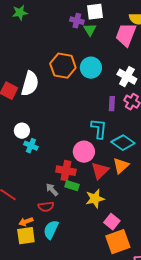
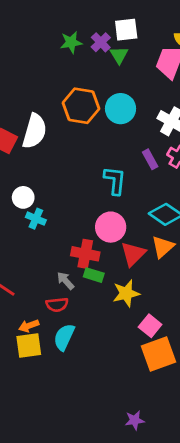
green star: (20, 13) -> (71, 42), moved
purple cross: (77, 21) -> (101, 42), turned 32
purple rectangle: (112, 104) -> (150, 159), turned -32
cyan L-shape: (99, 129) -> (115, 181), moved

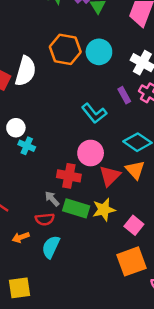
cyan L-shape: (115, 181) -> (94, 113), turned 135
orange triangle: (163, 247) -> (135, 170), turned -30
green rectangle: (94, 275) -> (76, 208), moved, size x1.5
pink square: (150, 326) -> (134, 225), moved
yellow square: (29, 346) -> (19, 288), moved

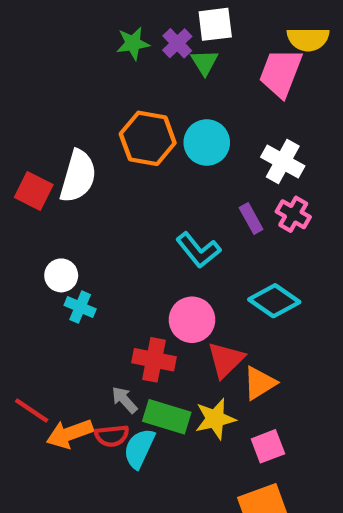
orange triangle: (135, 170) -> (259, 383), moved, turned 40
pink square: (134, 225) -> (268, 446), turned 30
orange arrow: (21, 237) -> (70, 434), moved, size x1.5
cyan semicircle: (51, 247) -> (139, 448), moved

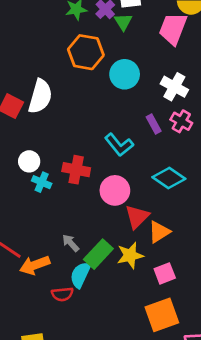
orange hexagon: (148, 138) -> (86, 52), moved
red cross: (154, 360) -> (76, 170), moved
green rectangle: (167, 417) -> (98, 254), turned -64
red semicircle: (112, 436) -> (62, 294), moved

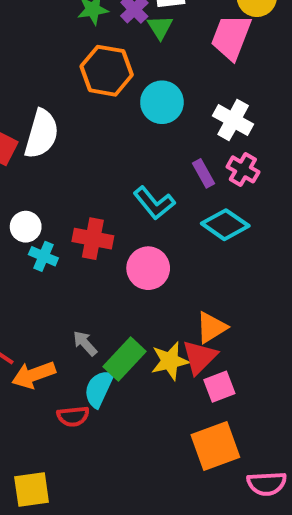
cyan diamond: (169, 178) -> (225, 225), moved
red triangle: (137, 217) -> (200, 357), moved

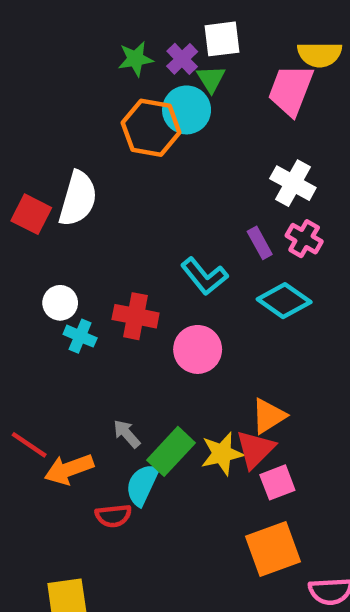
cyan circle: (162, 102) -> (187, 110), moved

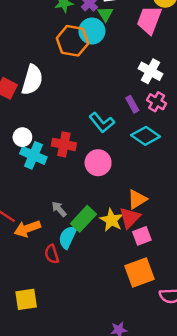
cyan cross: (80, 336) -> (33, 155), size x1.5
yellow star: (222, 454) -> (111, 220), turned -30
red semicircle: (113, 516) -> (52, 254), turned 78

